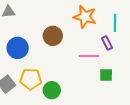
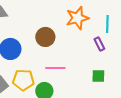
orange star: (85, 17) -> (77, 18), turned -30
pink line: (89, 56) -> (55, 68), moved

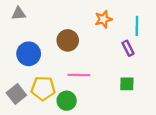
orange star: (77, 18) -> (103, 19), size x0.7

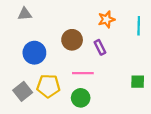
purple rectangle: (128, 48) -> (100, 47), moved
green square: (127, 84) -> (138, 82), moved
green circle: (67, 101) -> (81, 98), moved

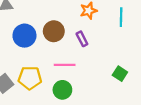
blue circle: (34, 53) -> (24, 36), moved
green square: (138, 82) -> (120, 74), turned 32

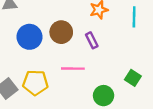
green circle: (62, 90) -> (104, 96), moved

